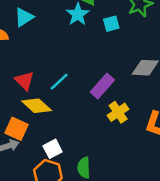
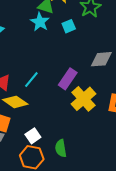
yellow cross: (118, 112) -> (83, 99), size x1.4

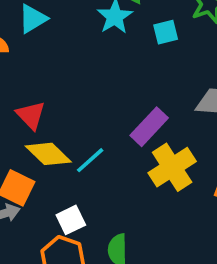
cyan line: (31, 80) -> (90, 160), moved

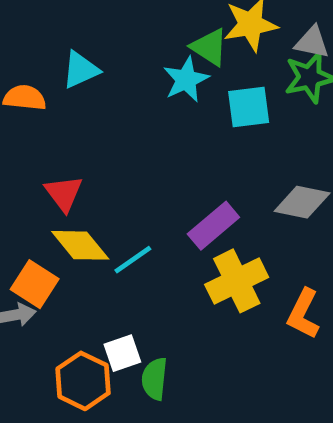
cyan square: (166, 32) -> (249, 107), size x1.4
white square: (71, 220) -> (122, 353), moved

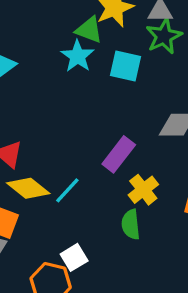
cyan square: (249, 107) -> (126, 66), turned 32
yellow cross: (237, 281) -> (143, 190), size x0.7
green semicircle: (154, 379) -> (131, 224), moved

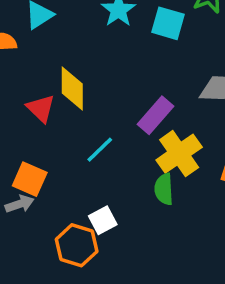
yellow diamond: (28, 188) -> (72, 88), moved, turned 48
yellow cross: (143, 190) -> (179, 154), size x1.4

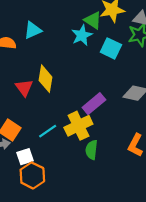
cyan line: (100, 150) -> (48, 131), moved
yellow cross: (179, 154) -> (78, 126), moved
white square: (103, 220) -> (25, 157), moved

